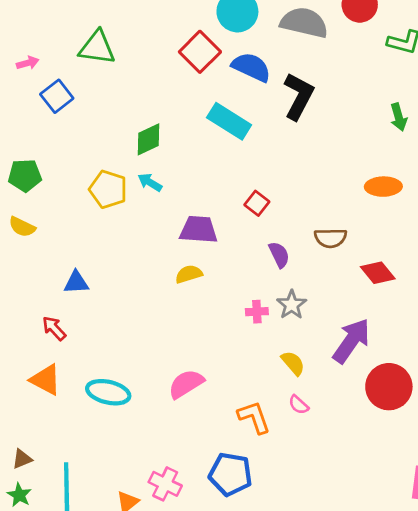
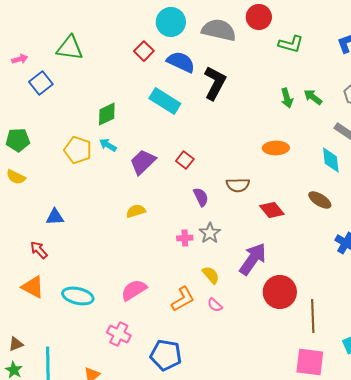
red square: (200, 52) -> (144, 51), size x0.7
purple trapezoid: (199, 230) -> (143, 162), moved, turned -48
orange L-shape: (254, 417) -> (183, 299), moved, turned 80
pink cross: (165, 484) -> (119, 334), moved

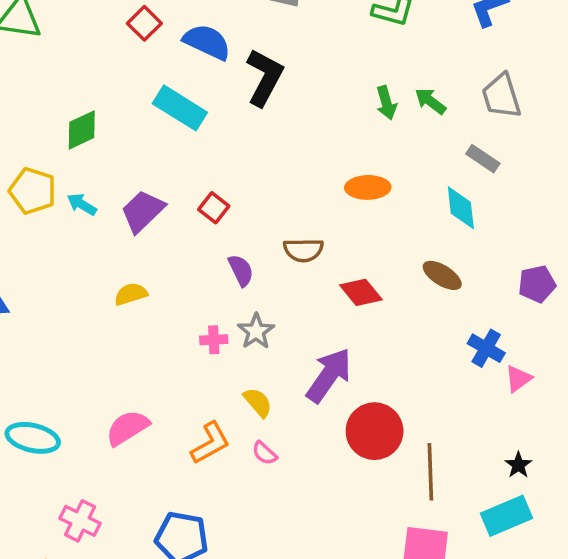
cyan arrow: (108, 145) -> (82, 204), moved
pink cross: (119, 334) -> (80, 521), moved

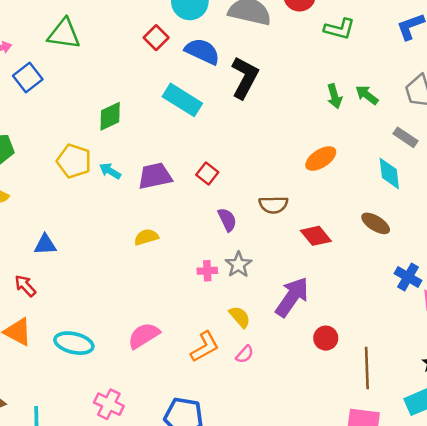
orange ellipse: (368, 187) -> (321, 159), turned -32
purple trapezoid: (143, 211) -> (155, 176), turned 32
red circle: (375, 431) -> (326, 338), size x0.6
pink semicircle: (265, 453) -> (245, 354), turned -90

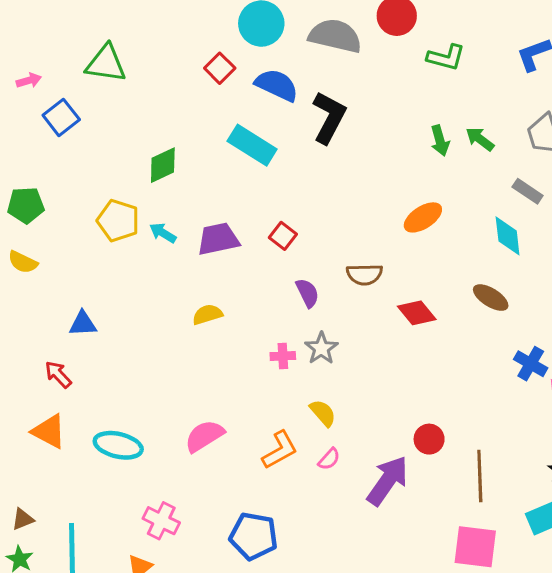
purple arrow: (292, 297) -> (388, 481), moved

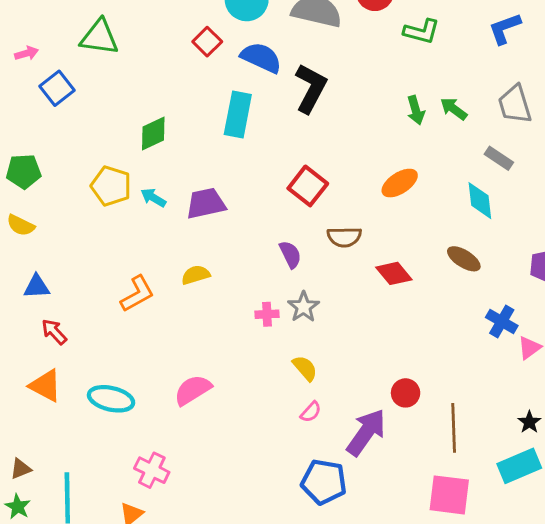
cyan rectangle: (252, 145) -> (238, 114), turned 69
red square: (283, 236) -> (308, 186), moved, size x1.5
blue triangle: (83, 324) -> (37, 287), moved
orange L-shape: (280, 450) -> (137, 294), moved
blue pentagon: (254, 536) -> (324, 482), moved

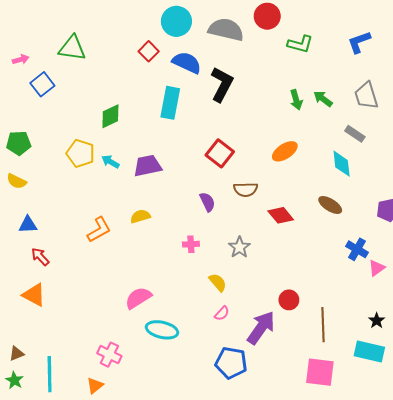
gray star: (303, 307) -> (239, 247), moved
cyan ellipse: (111, 399) -> (162, 330), moved
cyan rectangle: (519, 466) -> (369, 352), turned 36

